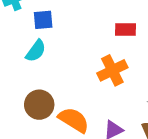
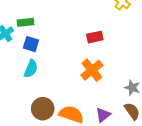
blue square: (43, 20) -> (31, 44), turned 35

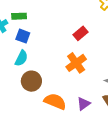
red rectangle: (95, 37) -> (81, 33), turned -32
brown circle: (43, 109) -> (31, 81), moved

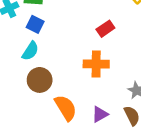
orange cross: (76, 63) -> (96, 64), turned 30
orange semicircle: (55, 101) -> (66, 108), turned 30

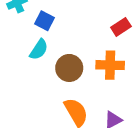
brown circle: (40, 80) -> (69, 68), moved

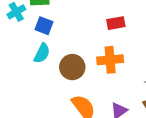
red rectangle: (121, 27) -> (116, 23), turned 30

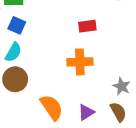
brown circle: (72, 67) -> (15, 79), moved

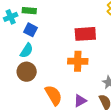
red rectangle: (87, 26) -> (85, 34), size x1.5

